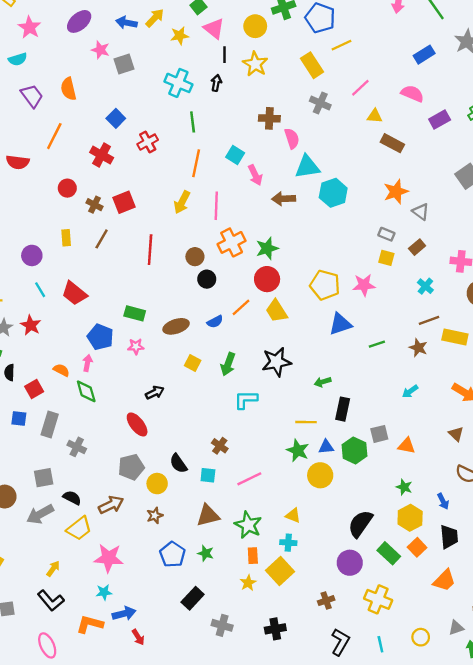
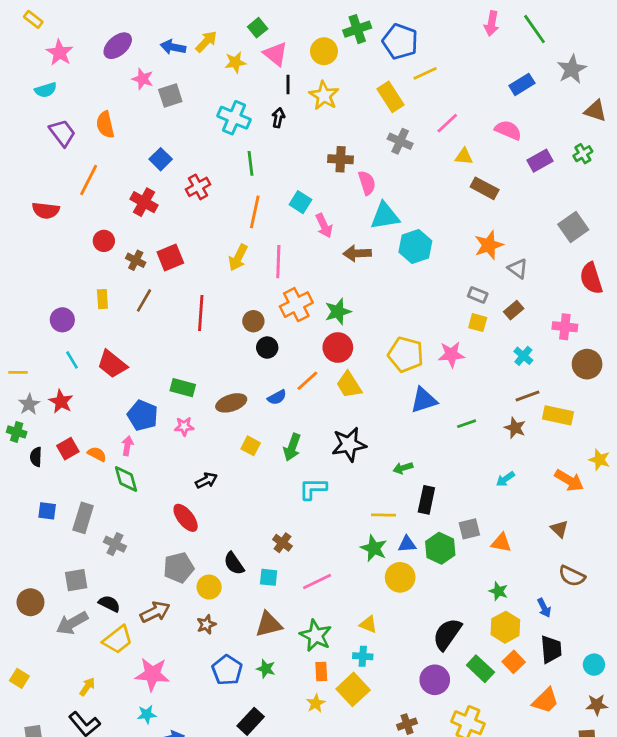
red square: (34, 389) -> (68, 449), moved

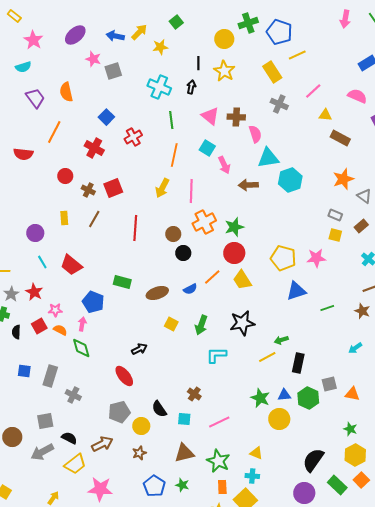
pink triangle: (276, 54) -> (210, 116), moved
pink star: (184, 426) -> (55, 310), moved
yellow line: (384, 515) -> (267, 357), moved, turned -30

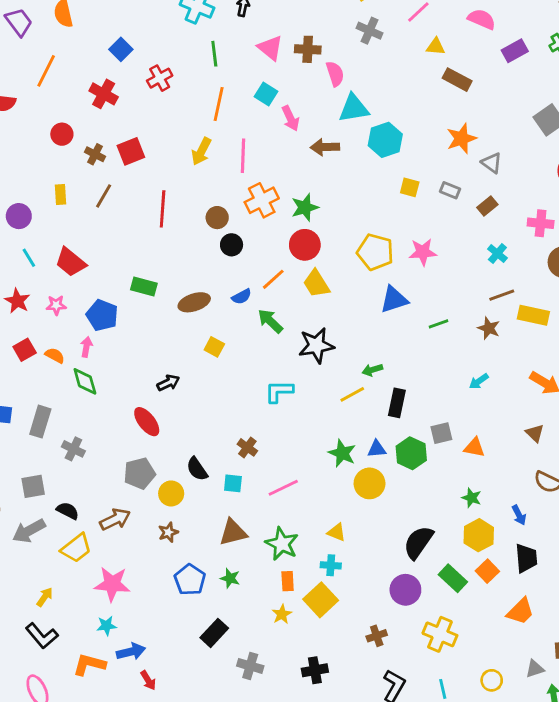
yellow square: (335, 235) -> (410, 187), moved
pink star: (55, 310) -> (56, 305), moved
green arrow: (201, 325) -> (270, 321), moved, turned 114

